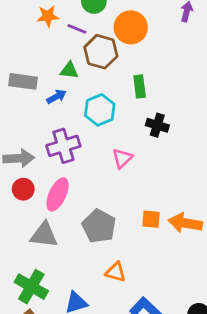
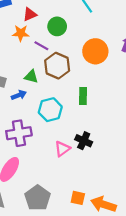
orange circle: (131, 27) -> (95, 51), moved
black cross: (157, 125) -> (84, 141), moved

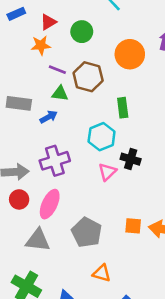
purple line: (41, 46) -> (57, 70), moved
cyan hexagon: (50, 110) -> (102, 137), moved

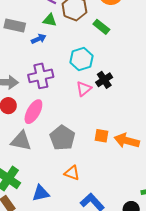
green rectangle: (123, 108) -> (101, 27), moved, turned -49
black cross: (131, 159) -> (104, 80), turned 35

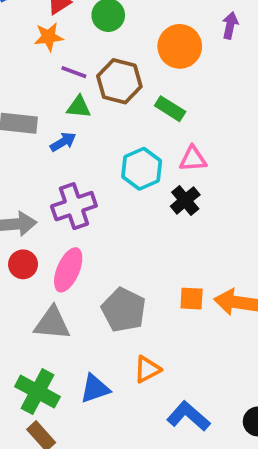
pink triangle: (84, 89) -> (193, 159), moved, turned 42
orange triangle: (72, 173) -> (147, 369), turned -42
blue triangle: (41, 193) -> (95, 389), moved

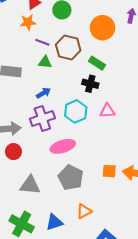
blue arrow: (63, 142) -> (43, 93), moved
pink triangle: (193, 159) -> (107, 111), moved
cyan hexagon: (142, 169) -> (76, 111), moved
black cross: (185, 200) -> (90, 84), moved, turned -35
pink ellipse: (68, 270) -> (63, 146), moved, turned 50

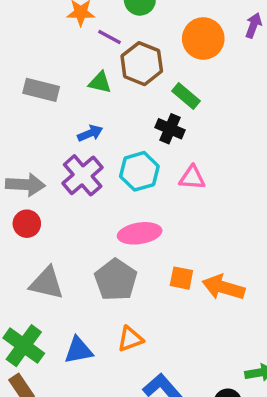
purple line: (42, 42) -> (110, 37), moved
purple cross: (42, 118) -> (83, 175), turned -30
pink ellipse: (63, 146) -> (140, 233), moved

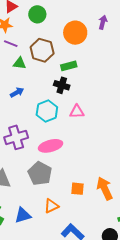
purple line: (110, 37) -> (11, 44), moved
green rectangle: (186, 96) -> (69, 66), turned -49
purple cross: (83, 175) -> (16, 137), moved, turned 30
orange square: (181, 278) -> (78, 189), moved
orange arrow: (223, 287) -> (105, 188), moved, turned 55

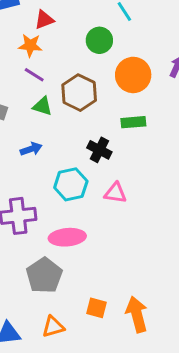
green circle: (37, 14) -> (99, 40), moved
green rectangle: (69, 66) -> (133, 122), moved

